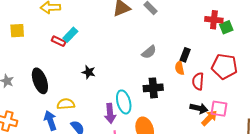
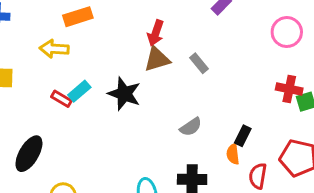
black star: (89, 72) -> (124, 94), moved, size x1.6
black ellipse: (40, 81) -> (29, 154), turned 45

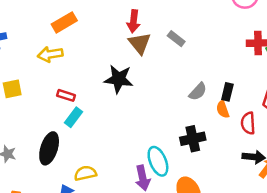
brown triangle: (157, 59) -> (140, 43), turned -40
cyan rectangle: (79, 91) -> (74, 117), moved
gray semicircle: (191, 127) -> (198, 92), moved

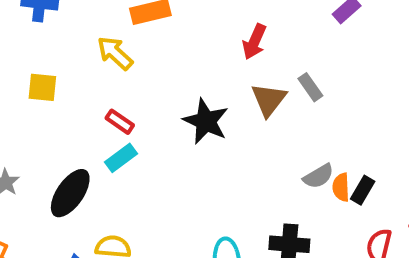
brown triangle: (140, 43) -> (269, 100), moved
yellow arrow: (50, 54) -> (115, 53), turned 35
orange semicircle: (223, 109) -> (341, 187), moved

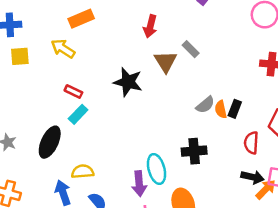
yellow square: (42, 87) -> (20, 56), moved

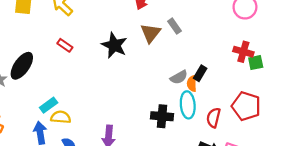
black rectangle: (235, 109) -> (200, 73), moved
cyan rectangle: (78, 114) -> (49, 105), moved
black ellipse: (50, 142) -> (22, 66), moved
cyan ellipse: (157, 169) -> (188, 105), moved

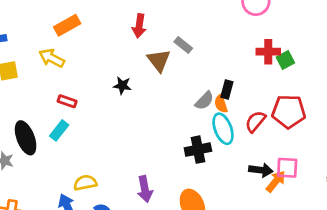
black star: (114, 45) -> (122, 86), size x0.6
black ellipse: (22, 66) -> (26, 138), turned -40
cyan rectangle: (49, 105) -> (59, 130), moved
red semicircle: (214, 118) -> (255, 122), moved, turned 42

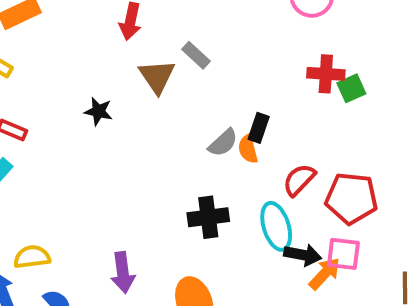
red pentagon: (289, 112) -> (351, 198), moved
cyan ellipse: (223, 129) -> (276, 226), moved

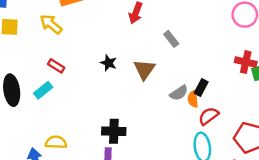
brown triangle: (157, 76) -> (144, 69), moved
red semicircle: (299, 180) -> (209, 116), moved
black cross: (208, 217) -> (114, 131), moved

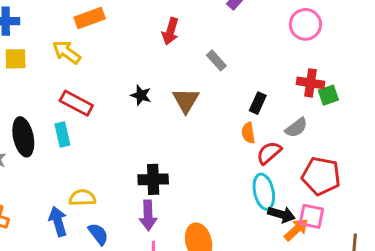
red rectangle: (56, 66) -> (76, 103), size x1.5
black rectangle: (201, 87) -> (258, 103), moved
cyan rectangle: (43, 90) -> (62, 134), turned -60
gray semicircle: (179, 93) -> (296, 128), moved

